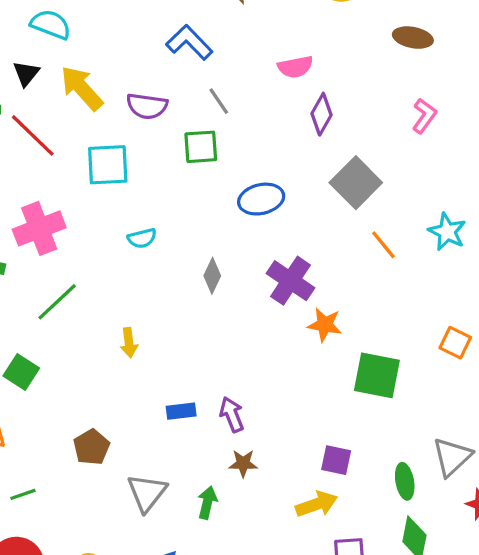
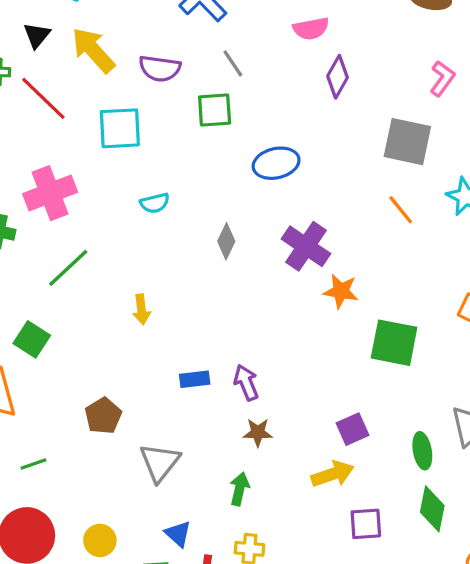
gray square: (356, 183) -> (407, 142), moved, turned -33
purple square: (336, 460) -> (353, 429), turned -36
green arrow: (207, 503) -> (240, 489), moved

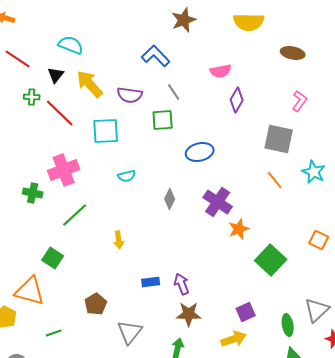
orange star: (341, 291) -> (239, 229), turned -30
green square: (394, 343) -> (271, 260), turned 32
brown star: (258, 432) -> (189, 314), size x1.4

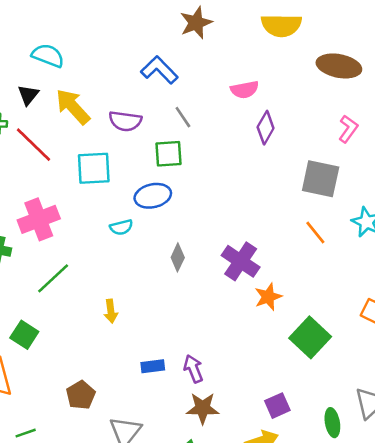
brown ellipse: (293, 53) -> (339, 66), size x1.4
blue ellipse: (200, 152) -> (153, 196), moved

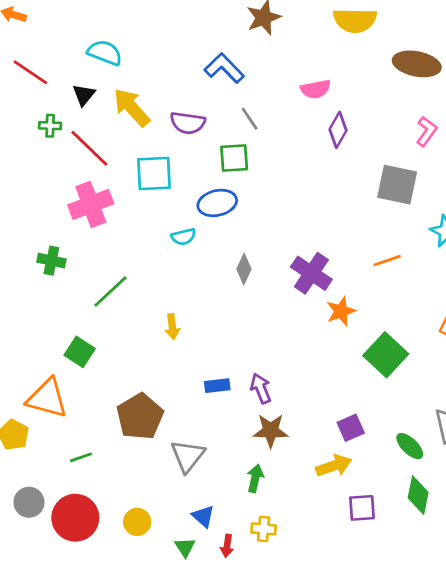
pink cross: (39, 219) -> (91, 204), moved
orange line: (315, 232) -> (387, 261), moved, turned -70
brown pentagon: (81, 395) -> (140, 417), size x1.5
green ellipse: (332, 423) -> (410, 446), turned -36

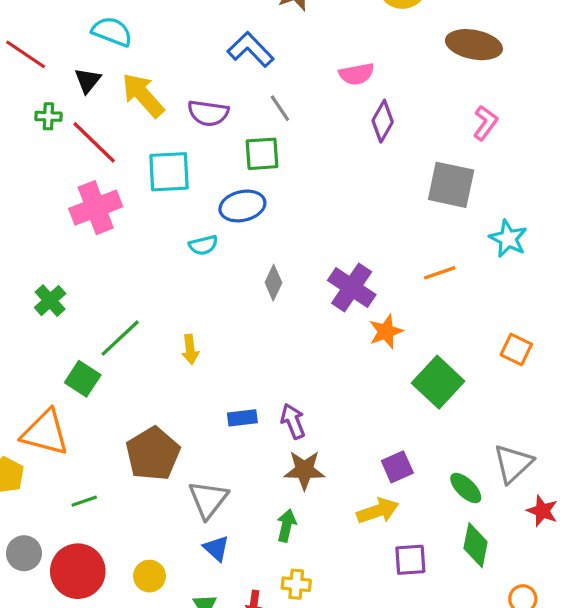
green cross: (51, 261) -> (50, 301), moved, turned 36
green line: (110, 291) -> (120, 338), moved
blue triangle: (203, 516) -> (216, 548), moved

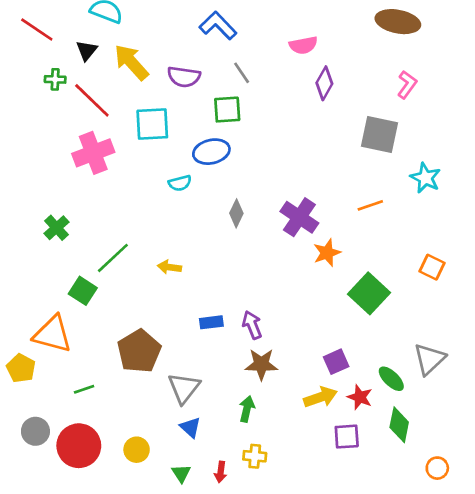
yellow arrow: (190, 349) -> (169, 267), turned 105
red star: (542, 511) -> (360, 397), moved

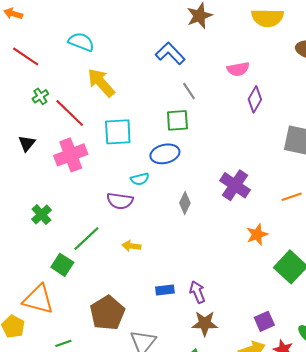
black triangle: (87, 50) -> (27, 143), moved
purple semicircle: (184, 77) -> (120, 201), moved
green cross: (55, 79) -> (40, 96), turned -35
purple cross: (299, 217) -> (235, 185), moved

